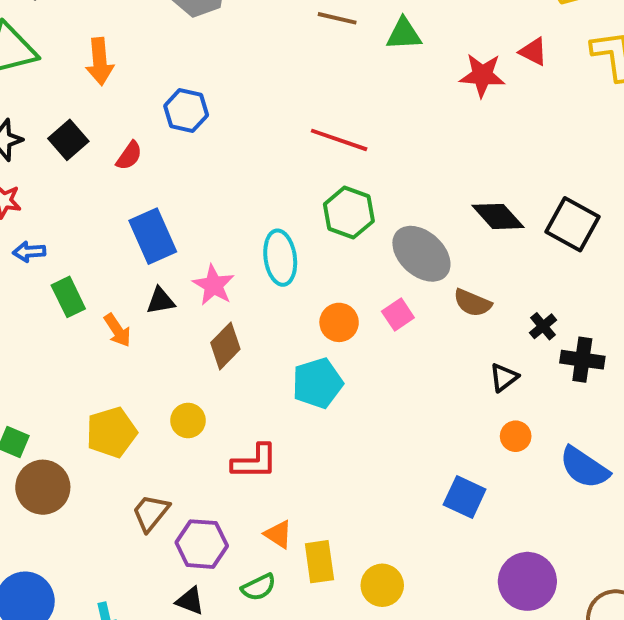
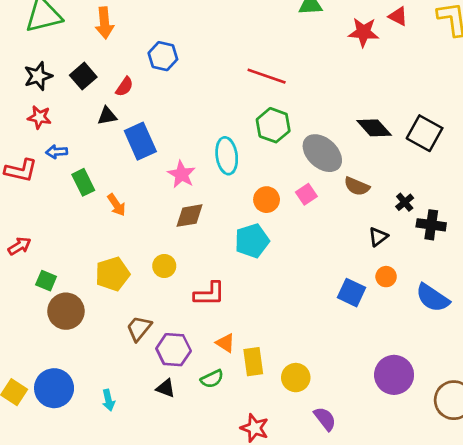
black triangle: (161, 301) -> (107, 116), moved
brown diamond: (225, 346) -> (189, 216), turned 36
blue square: (465, 497) -> (352, 293), moved

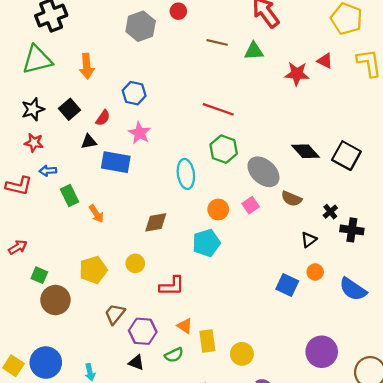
blue rectangle: (140, 141) -> (116, 162), turned -56
pink star: (182, 174) -> (140, 133), moved

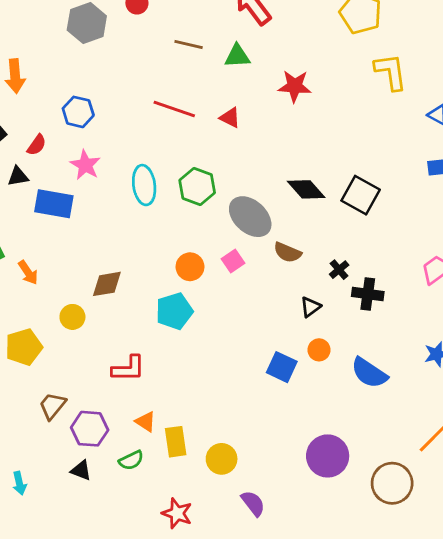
red triangle: (325, 61) -> (230, 118), moved
red line: (218, 109) -> (174, 109), moved
cyan ellipse: (186, 174) -> (144, 185), moved
yellow circle: (135, 263) -> (72, 317), moved

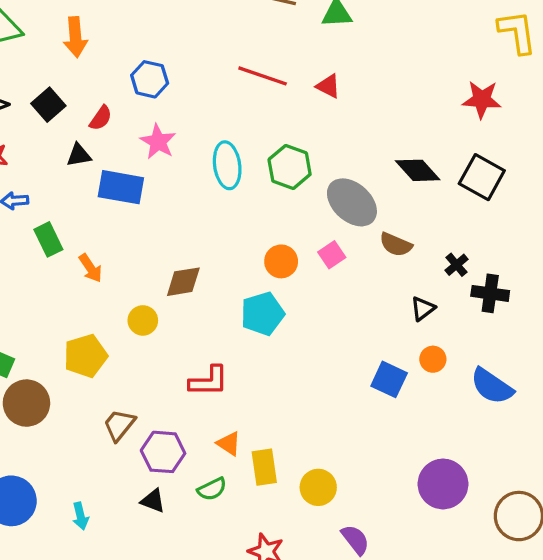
red star: (295, 86) -> (482, 100), moved

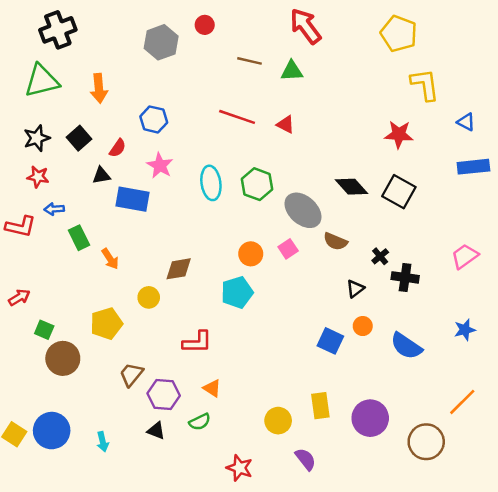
yellow rectangle: (264, 467) -> (320, 406), moved

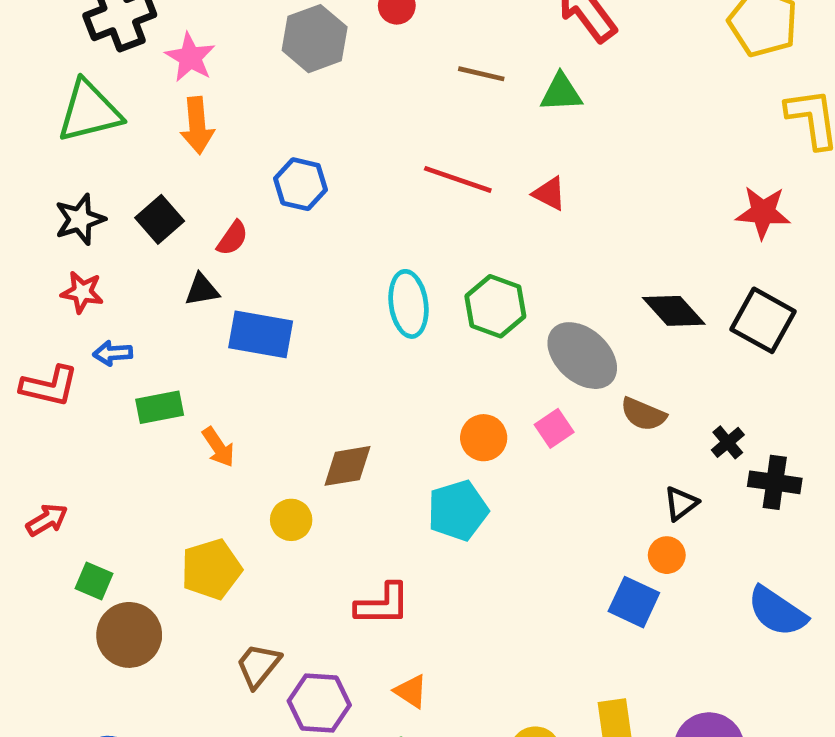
pink star: (160, 165) -> (190, 57), moved
green rectangle: (79, 238) -> (160, 407), turned -75
orange circle: (363, 326) -> (667, 555), moved

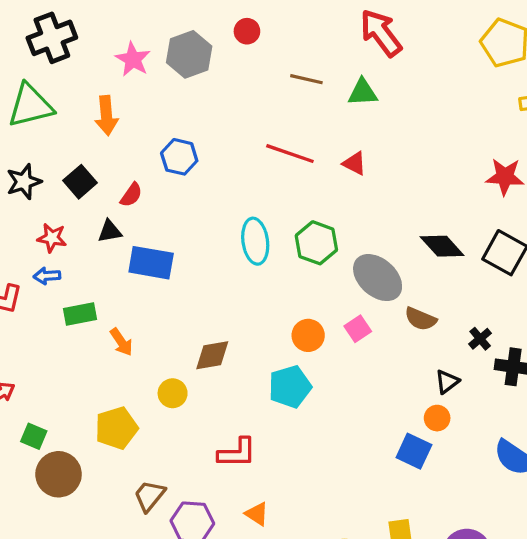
pink star: (190, 57) -> (133, 59), moved
red star: (82, 292) -> (52, 238), moved

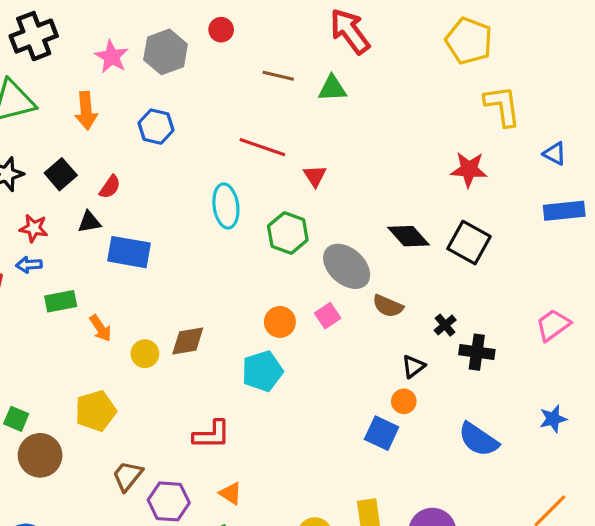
blue hexagon: (179, 157) -> (156, 127), moved
red triangle: (354, 163) -> (315, 176), moved, turned 30
cyan ellipse: (255, 241) -> (226, 206), moved
yellow circle: (173, 393) -> (145, 354), moved

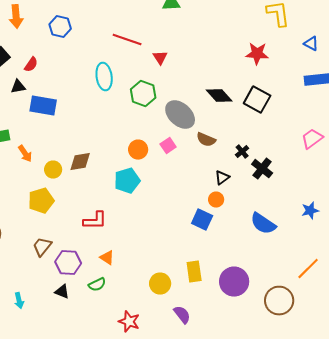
pink trapezoid: (553, 325) -> (312, 139), moved
black cross: (477, 352) -> (262, 169), turned 30
yellow pentagon: (96, 411) -> (41, 201), moved

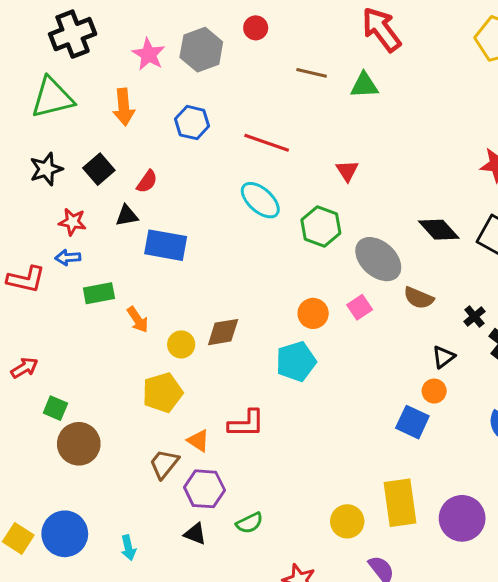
red line: (127, 40) -> (267, 143), moved
cyan ellipse: (104, 77) -> (260, 200), turned -40
orange triangle: (107, 258) -> (198, 441), moved
yellow rectangle: (194, 272) -> (400, 503), size x1.4

